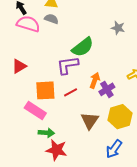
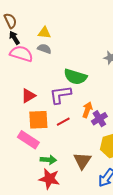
green semicircle: (83, 47) -> (75, 77), turned 55
red triangle: (19, 66) -> (28, 96), moved
brown triangle: (90, 121) -> (82, 161), moved
green arrow: (46, 133) -> (48, 160), moved

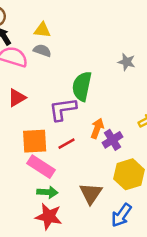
green semicircle: (75, 77) -> (82, 86), turned 85
red triangle: (28, 96) -> (17, 98), moved
pink rectangle: (28, 140) -> (41, 167), moved

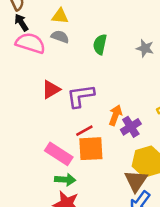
green semicircle: (82, 86) -> (100, 44), moved, size x0.7
red triangle: (17, 98) -> (51, 89), moved
orange square: (35, 141) -> (91, 149), moved
brown triangle: (91, 193) -> (136, 181), moved

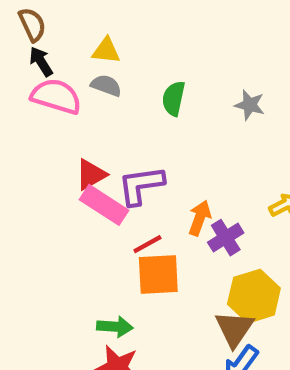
pink rectangle: (59, 154) -> (104, 205), moved

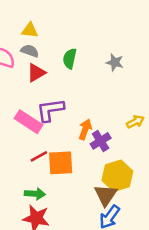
red triangle: (91, 175) -> (36, 73), moved
red line: (147, 244) -> (39, 156), moved

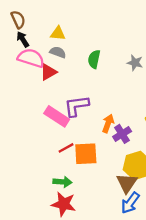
red triangle: (36, 73) -> (48, 72), moved

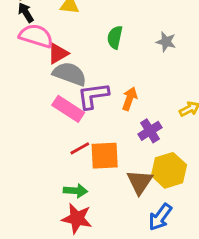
gray semicircle: (58, 52) -> (70, 74), moved, size x1.6
orange arrow: (108, 123) -> (130, 99), moved
brown triangle: (127, 183) -> (140, 182), moved

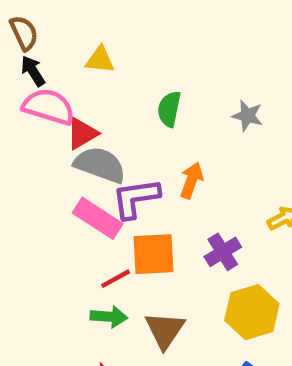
orange arrow: (130, 99) -> (192, 180), moved
orange square: (105, 156) -> (154, 254), moved
brown triangle: (140, 182) -> (165, 330), moved
green arrow: (75, 191) -> (109, 317), moved

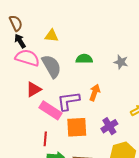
green semicircle: (169, 109) -> (84, 59), turned 77
red triangle: (82, 133) -> (34, 89), moved
gray semicircle: (100, 165) -> (52, 66), moved, turned 40
red line: (116, 279) -> (45, 139), moved, turned -56

